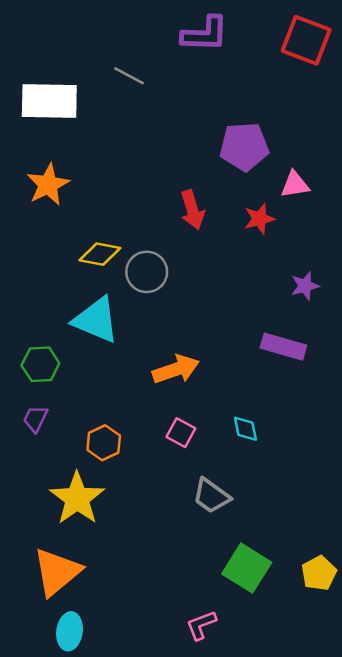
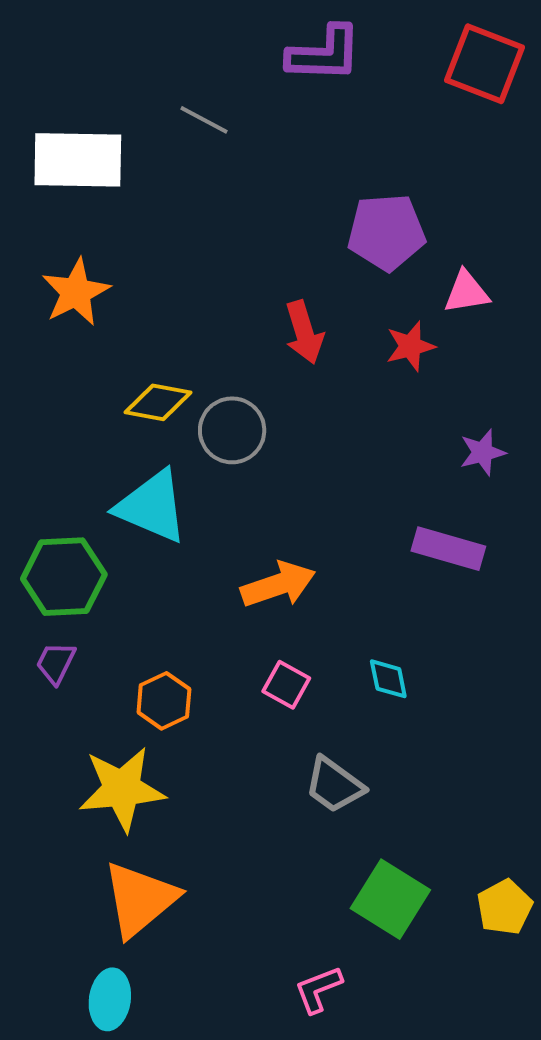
green hexagon: (40, 364) -> (64, 577), size x1.4
yellow star: (77, 498) -> (122, 789), turned 30
orange triangle: (57, 572) -> (140, 899), moved

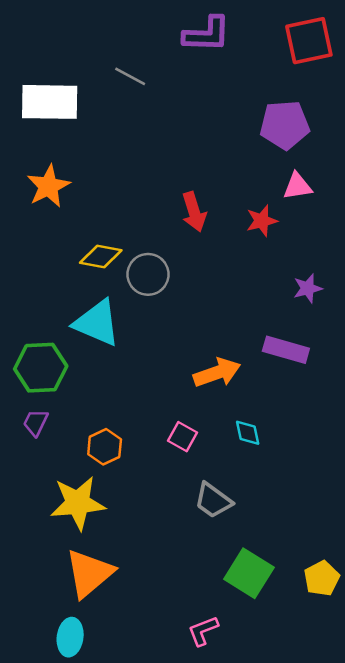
red square: (485, 64) -> (309, 41), turned -33
purple pentagon: (386, 232) -> (285, 125), moved
orange arrow: (278, 585) -> (217, 373), moved

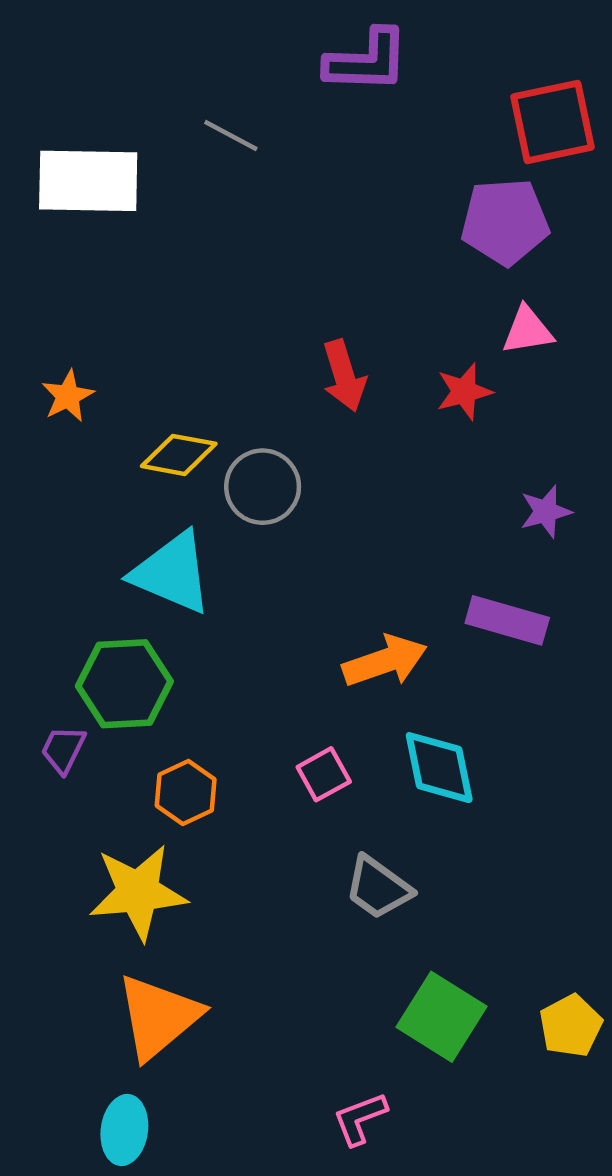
red square: (309, 41) -> (552, 122), moved
orange star: (48, 186) -> (68, 396), moved, size x0.7
green hexagon: (41, 368) -> (124, 684), moved
cyan diamond: (248, 433) -> (439, 768), size x1.6
pink square: (182, 437) -> (324, 774), turned 32

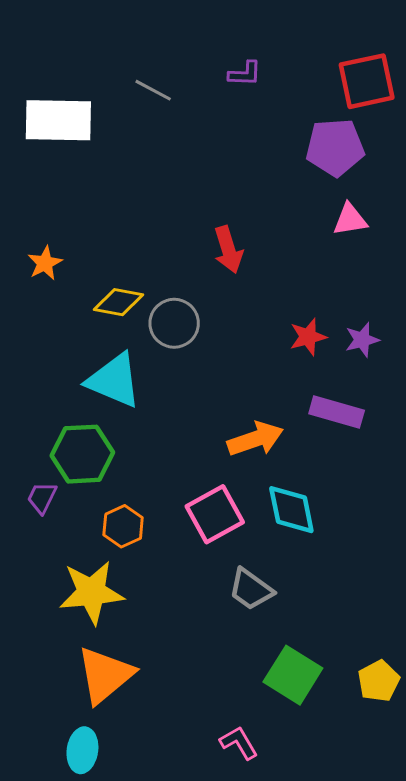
purple L-shape: (367, 61) -> (245, 74), moved, size x0.6
red star: (464, 392) -> (308, 337), moved
pink square: (324, 774) -> (215, 514), size x1.6
pink L-shape: (360, 1119) -> (239, 743), turned 81

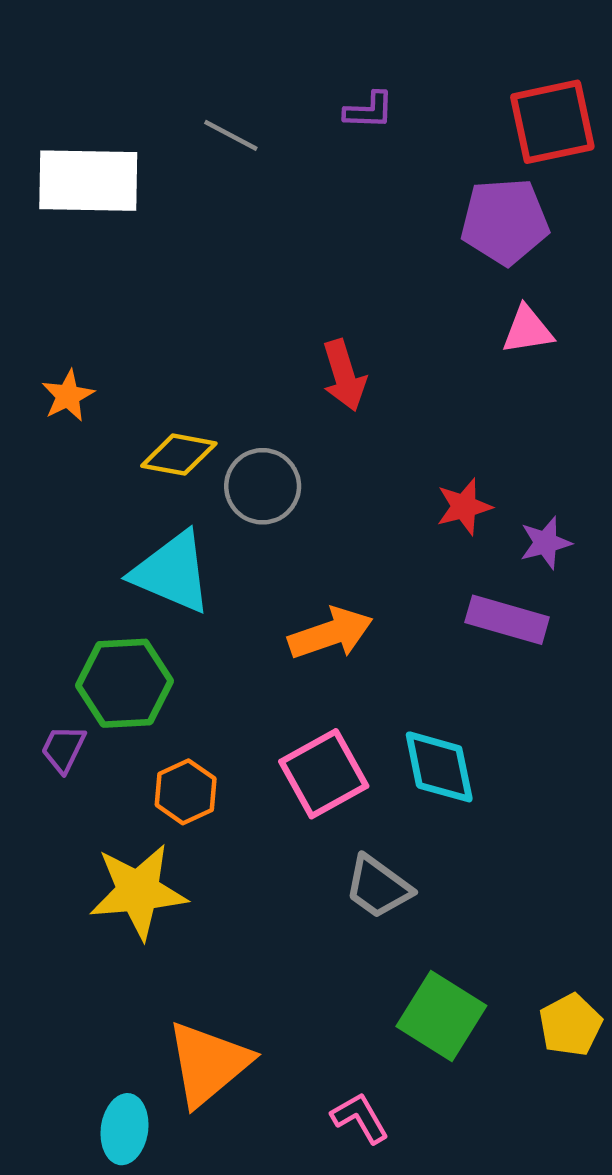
purple star: (362, 340) -> (546, 543), moved
orange arrow: (255, 439) -> (330, 633), moved
orange triangle: (105, 675) -> (208, 1063), moved

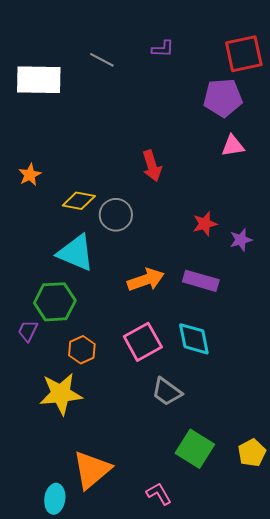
purple rectangle: (507, 620) -> (201, 281), moved

